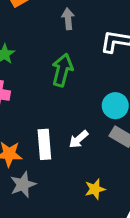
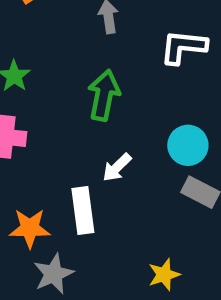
white arrow: (78, 139) -> (117, 167), moved

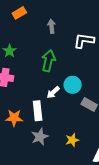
cyan circle: (188, 145) -> (73, 85), moved
gray star: (54, 274) -> (40, 137), moved

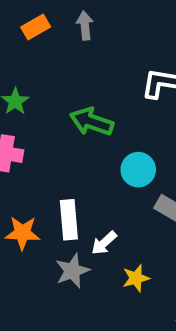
gray arrow: (52, 26) -> (85, 26), moved
green arrow: (48, 61) -> (92, 122), turned -85
white arrow: (53, 92) -> (104, 243), moved

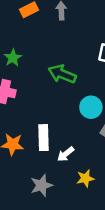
gray star: (72, 271) -> (41, 185), moved

